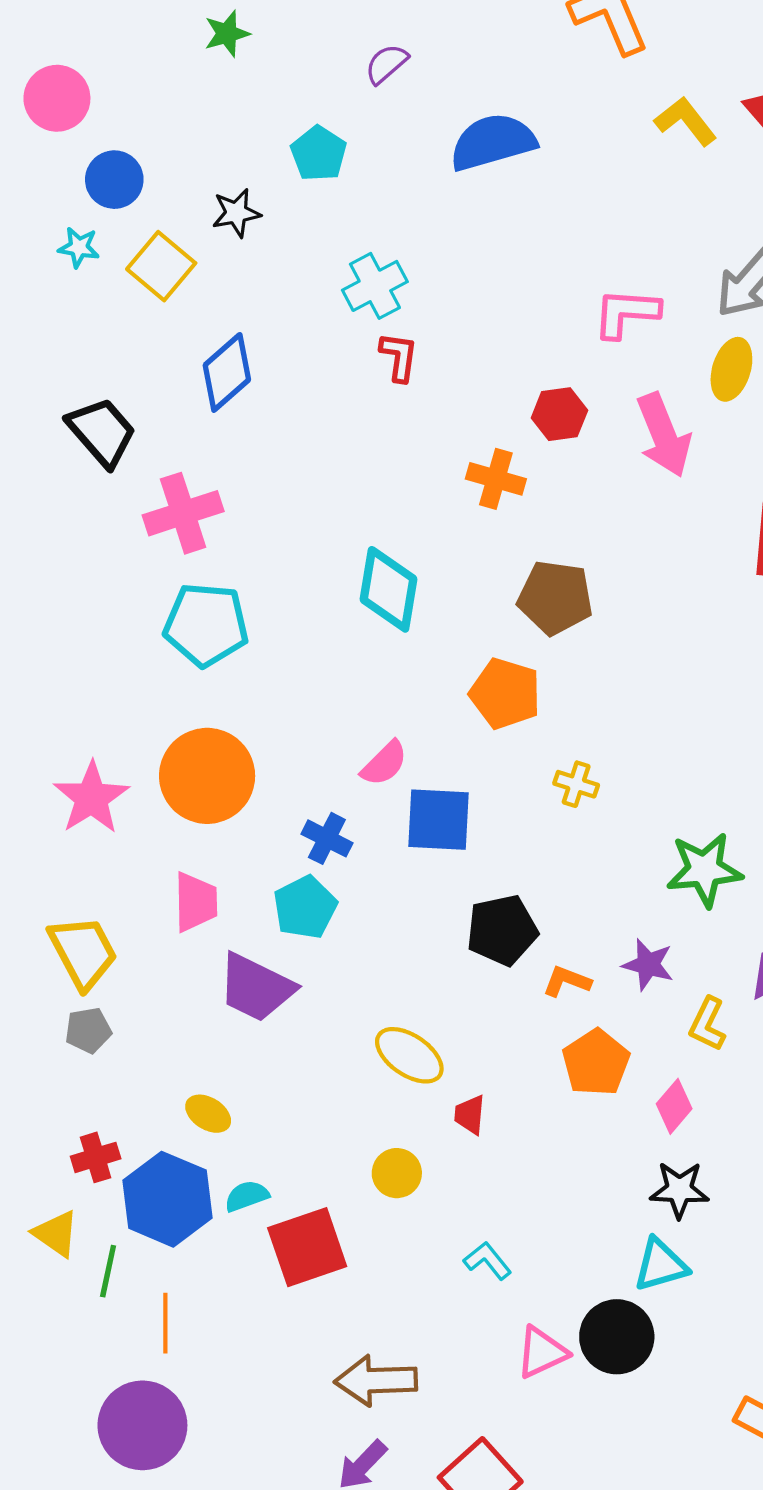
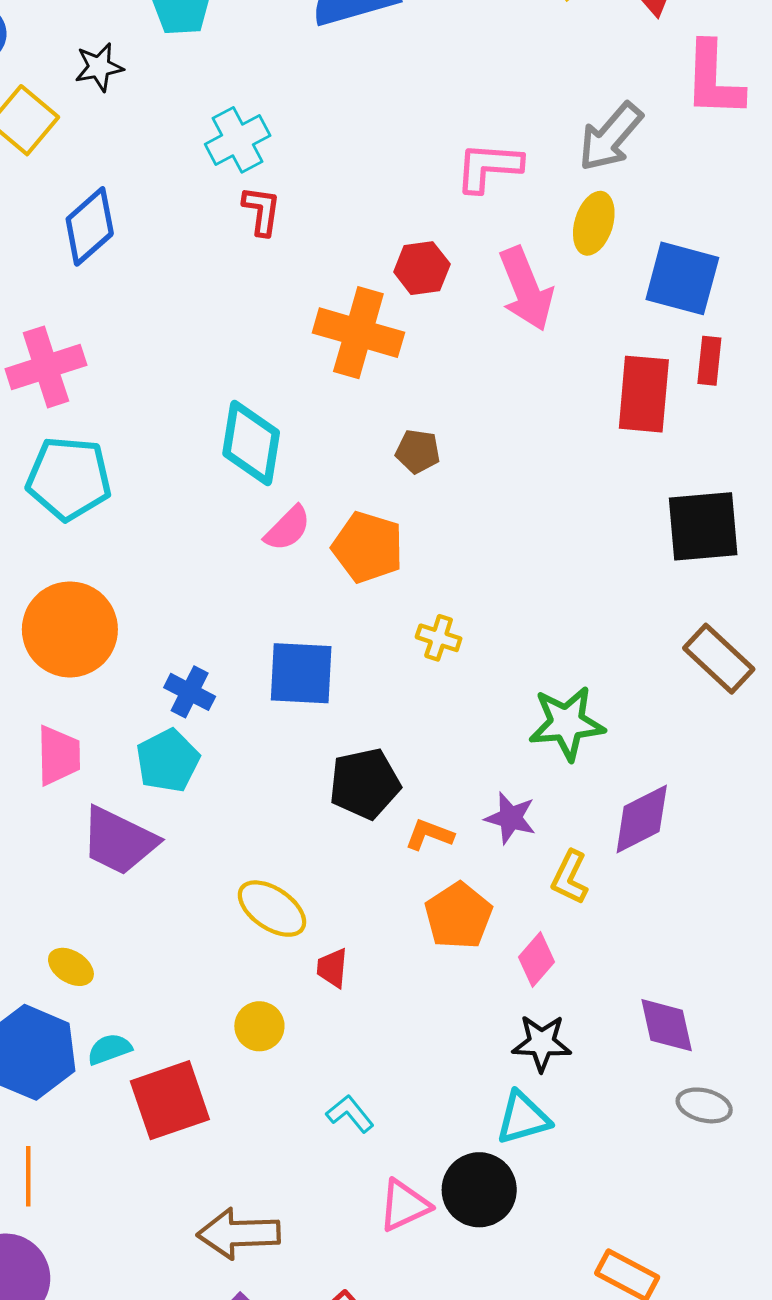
orange cross: (496, 479) -> (358, 333), size x1.5
brown pentagon: (555, 598) -> (418, 451), size x0.6
pink semicircle: (384, 763) -> (288, 528), moved

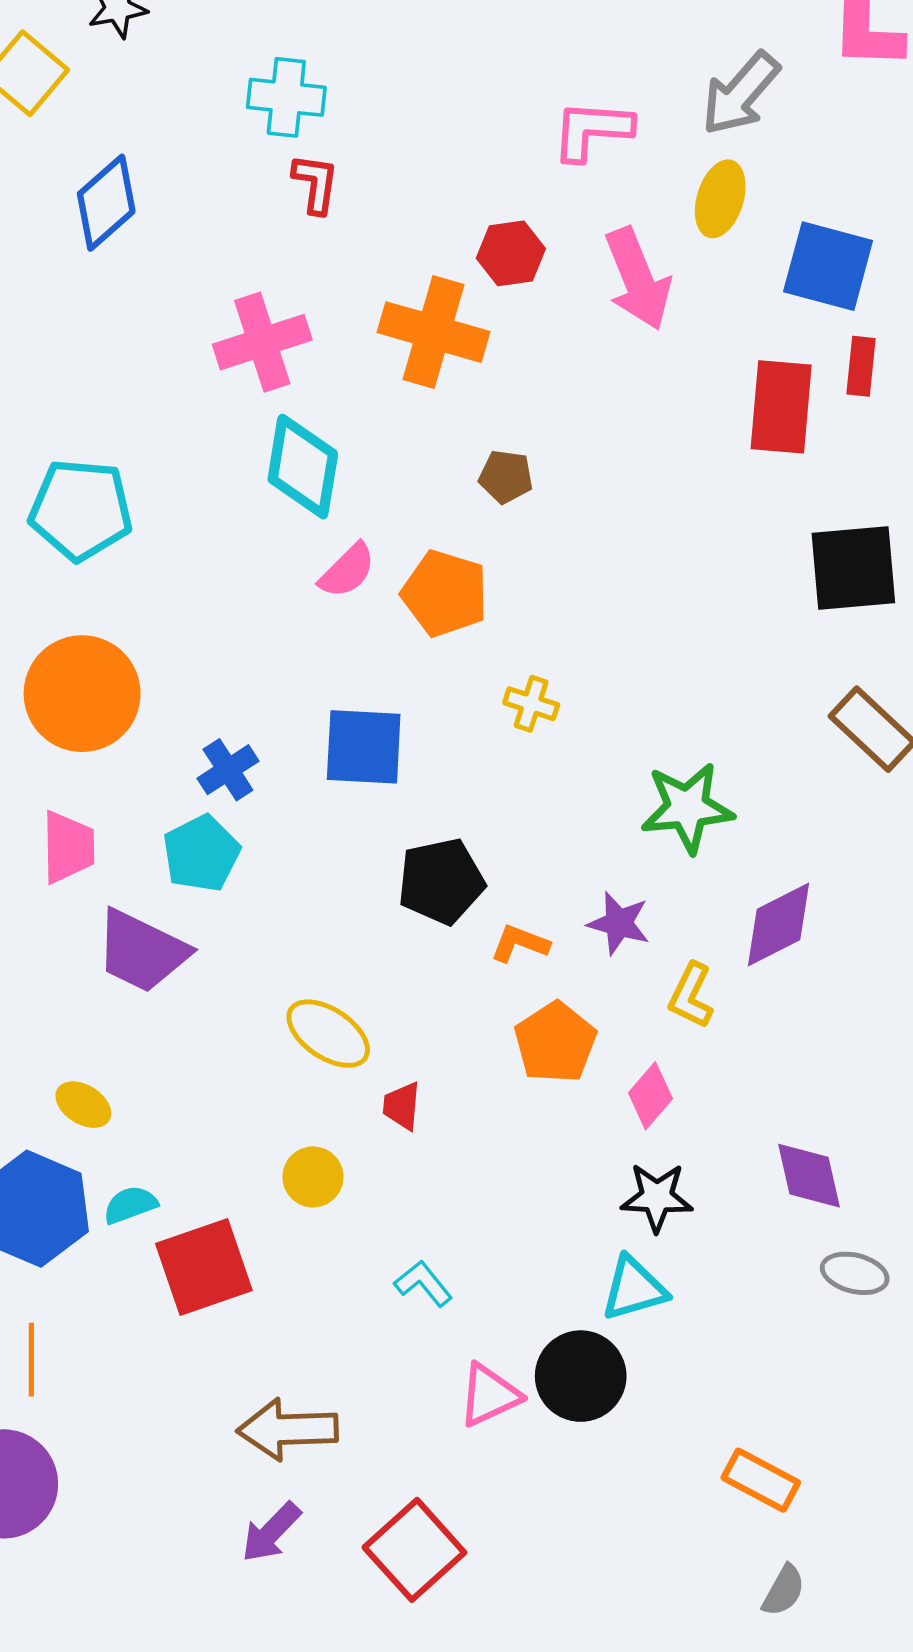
cyan cross: (238, 140) -> (286, 97), turned 34
pink cross: (46, 367) -> (262, 342), moved
blue cross: (190, 692) -> (228, 770), turned 30

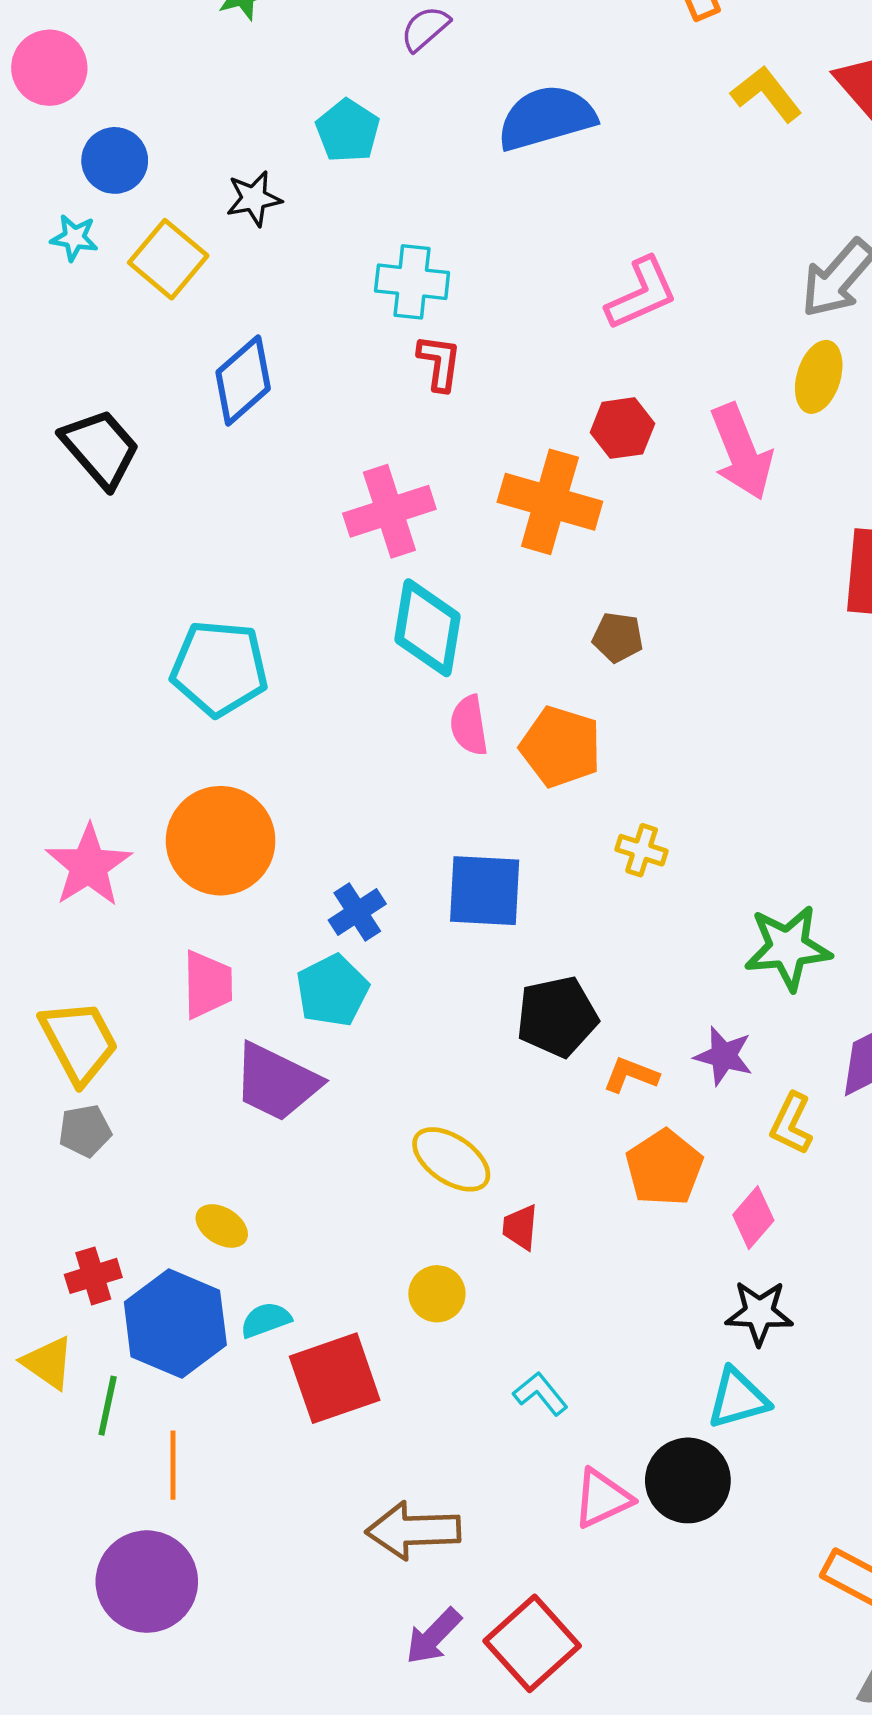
pink L-shape: (592, 130) -> (642, 294), moved, turned 152
pink semicircle: (347, 571) -> (469, 725), turned 126
purple arrow: (271, 1532) -> (433, 1636), moved

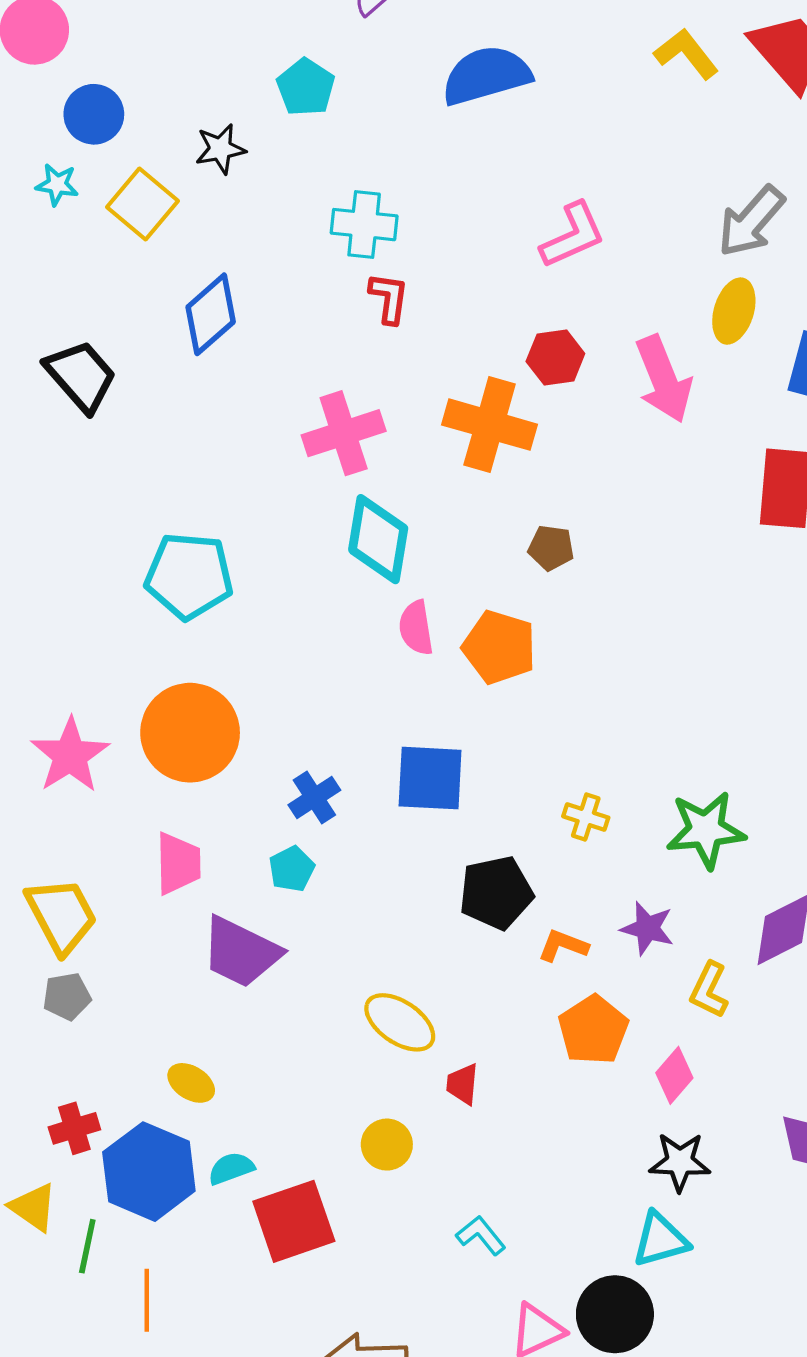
yellow cross: (642, 850) -> (586, 817), moved
cyan pentagon: (332, 991) -> (292, 869), size x0.7

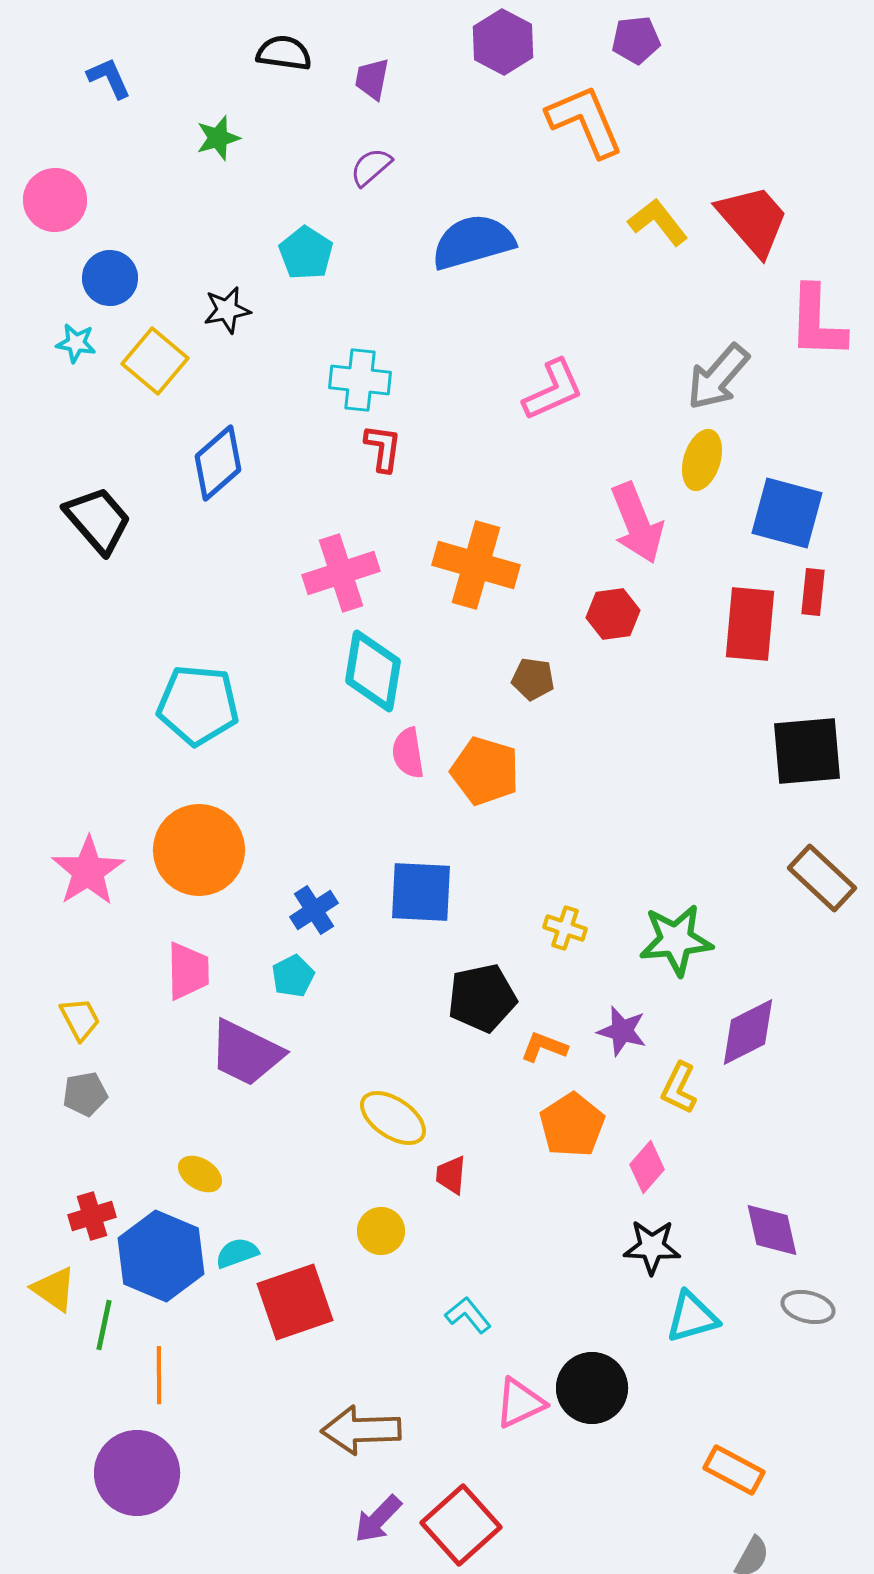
red hexagon: (555, 358) -> (613, 614), moved
yellow trapezoid: (61, 915) -> (80, 1019), size x0.6
cyan triangle: (660, 1240) -> (692, 1317), moved

